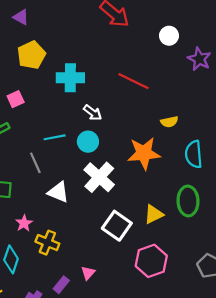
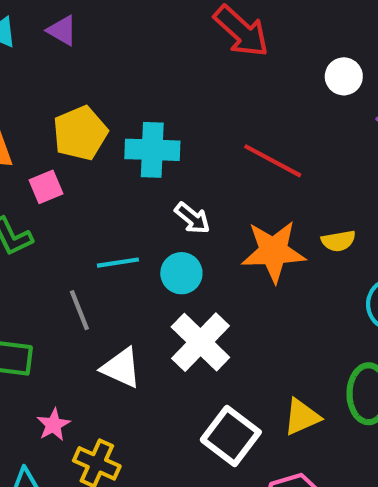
yellow pentagon: (31, 55) -> (80, 133), moved
orange star: (144, 153) -> (273, 251), moved

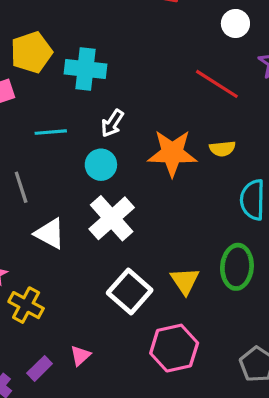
red line: (273, 161) -> (217, 84), moved
white arrow: (192, 218) -> (112, 123), turned 80
cyan line: (118, 263) -> (51, 132), moved
yellow triangle: (302, 417) -> (185, 281), turned -44

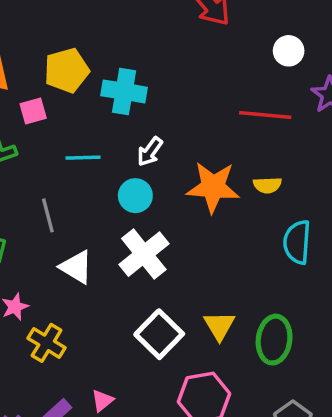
red line: (217, 84) -> (265, 115), turned -30
green ellipse: (237, 267) -> (274, 340), moved

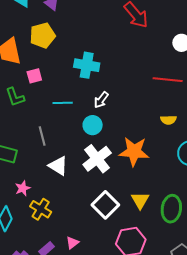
yellow pentagon: (67, 70) -> (42, 35), moved
orange star: (213, 187) -> (134, 152), moved

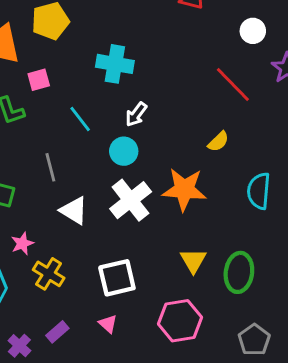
red line: (168, 80) -> (233, 84), turned 40
cyan line: (63, 103) -> (80, 119), turned 54
yellow semicircle: (168, 120) -> (218, 142), moved, turned -42
white square: (105, 205) -> (117, 278), moved, turned 32
pink triangle: (72, 243) -> (108, 324), moved, turned -40

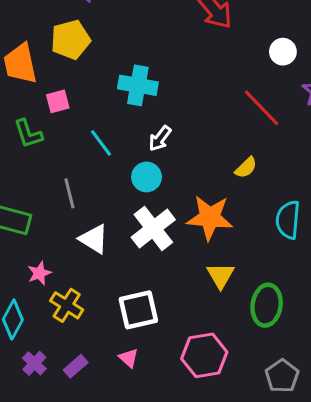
yellow triangle: (193, 261) -> (221, 276), moved
purple cross: (19, 346) -> (34, 363), moved

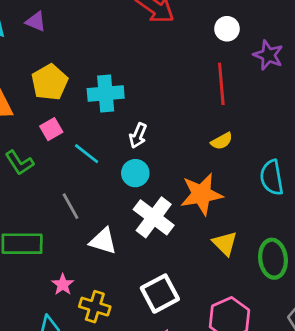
yellow pentagon: (70, 40) -> (50, 82), moved
pink square: (58, 101) -> (51, 129), moved
red line: (262, 108) -> (221, 84), turned 54
yellow semicircle: (246, 168) -> (222, 141), turned 30

